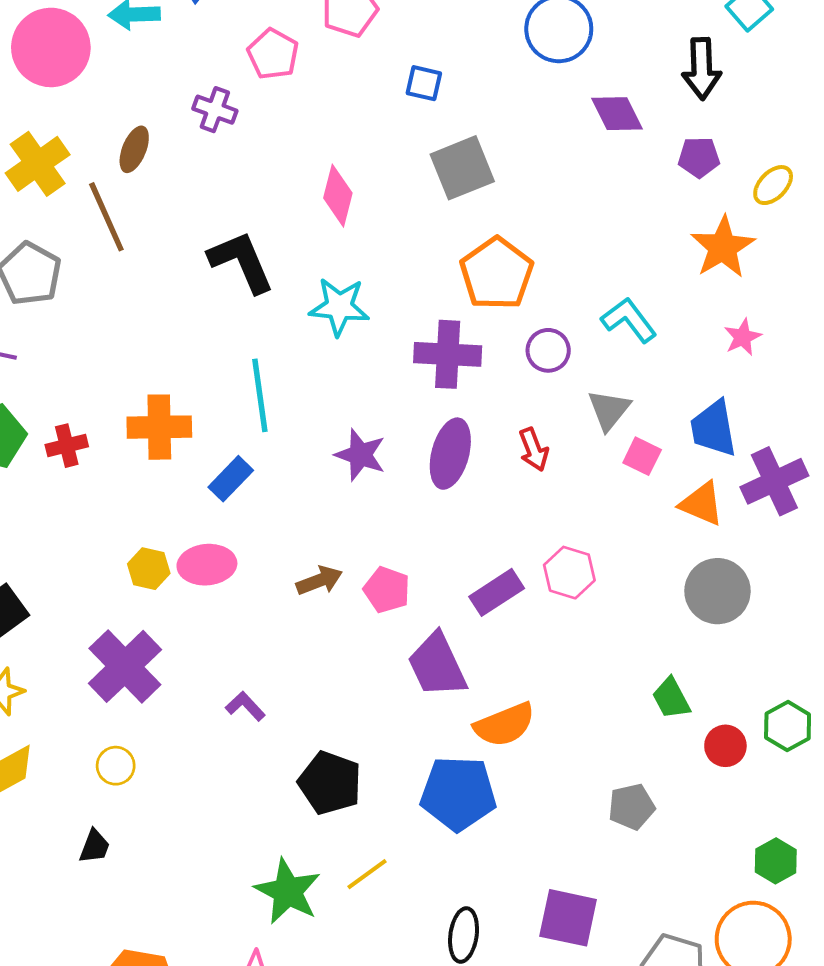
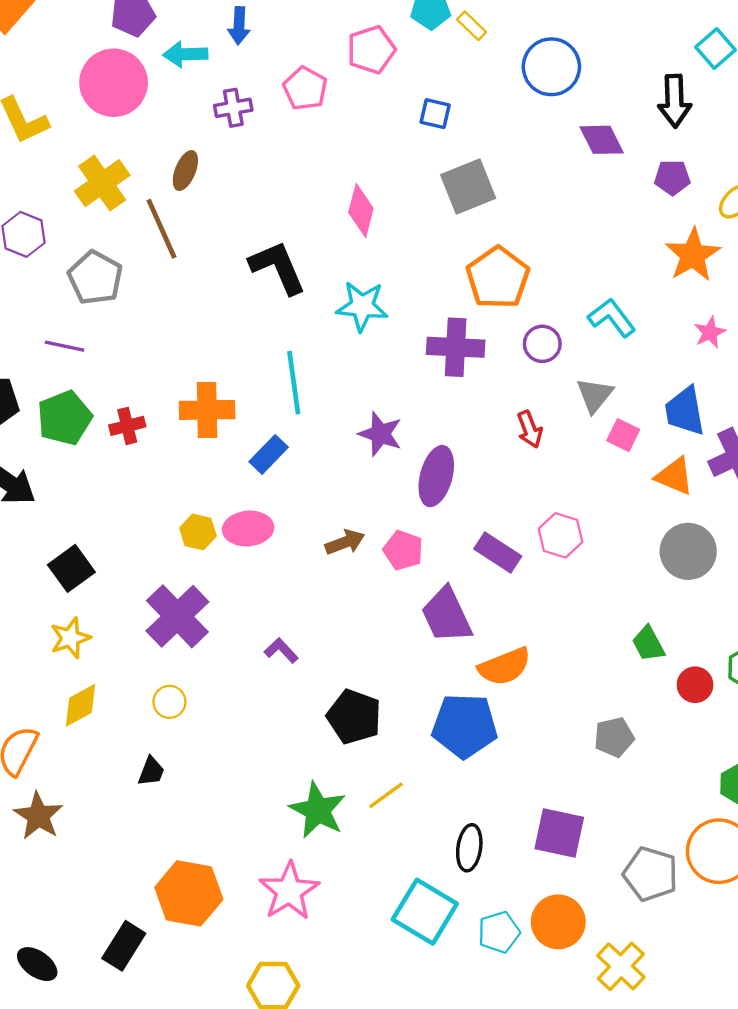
purple cross: (215, 110) -> (233, 108), moved, turned -30
purple ellipse: (450, 454) -> (436, 476), moved
purple rectangle: (497, 592) -> (498, 552), turned 66

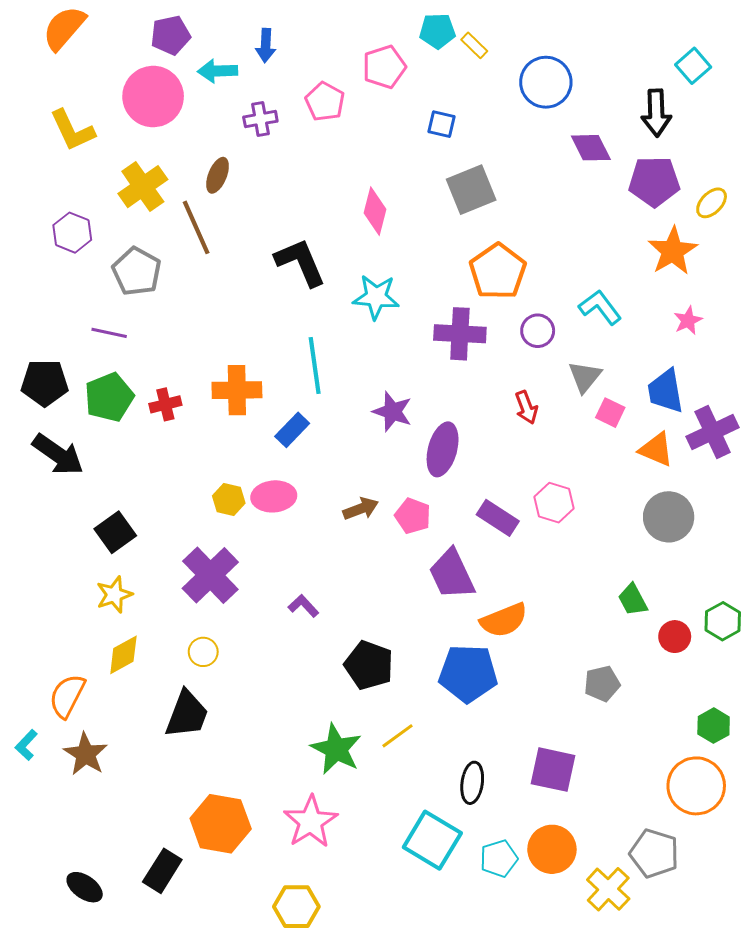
purple pentagon: (672, 177) -> (654, 181), size x1.6
black trapezoid: (151, 771) -> (187, 714), size x1.8
gray pentagon: (651, 874) -> (654, 853), moved

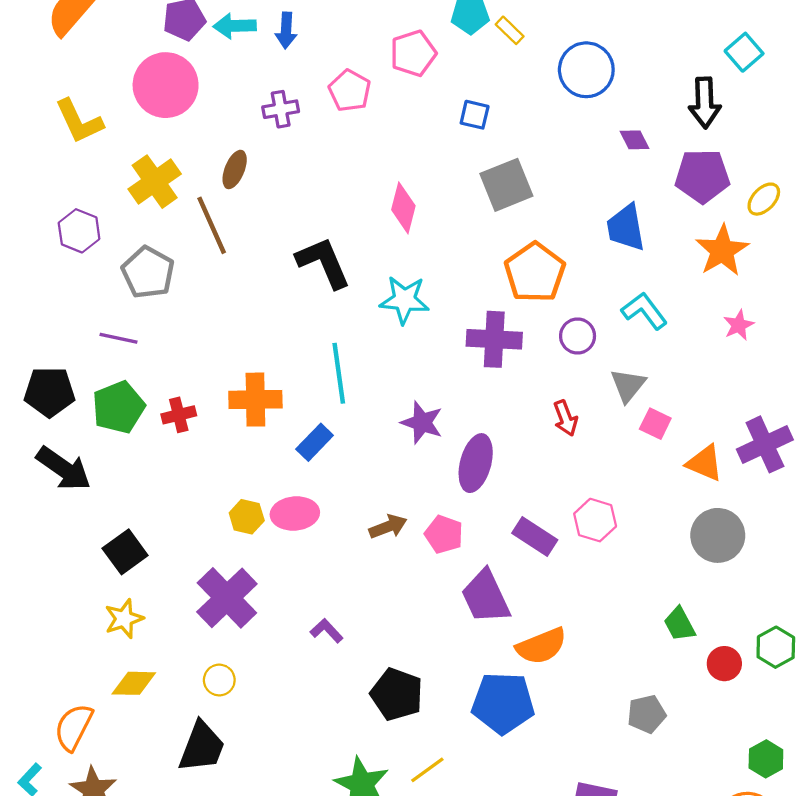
cyan arrow: (218, 71) -> (235, 26), moved
purple diamond: (591, 148) -> (635, 140), size x0.7
blue trapezoid: (666, 391) -> (626, 228), moved
yellow diamond: (123, 655) -> (134, 683), turned 30

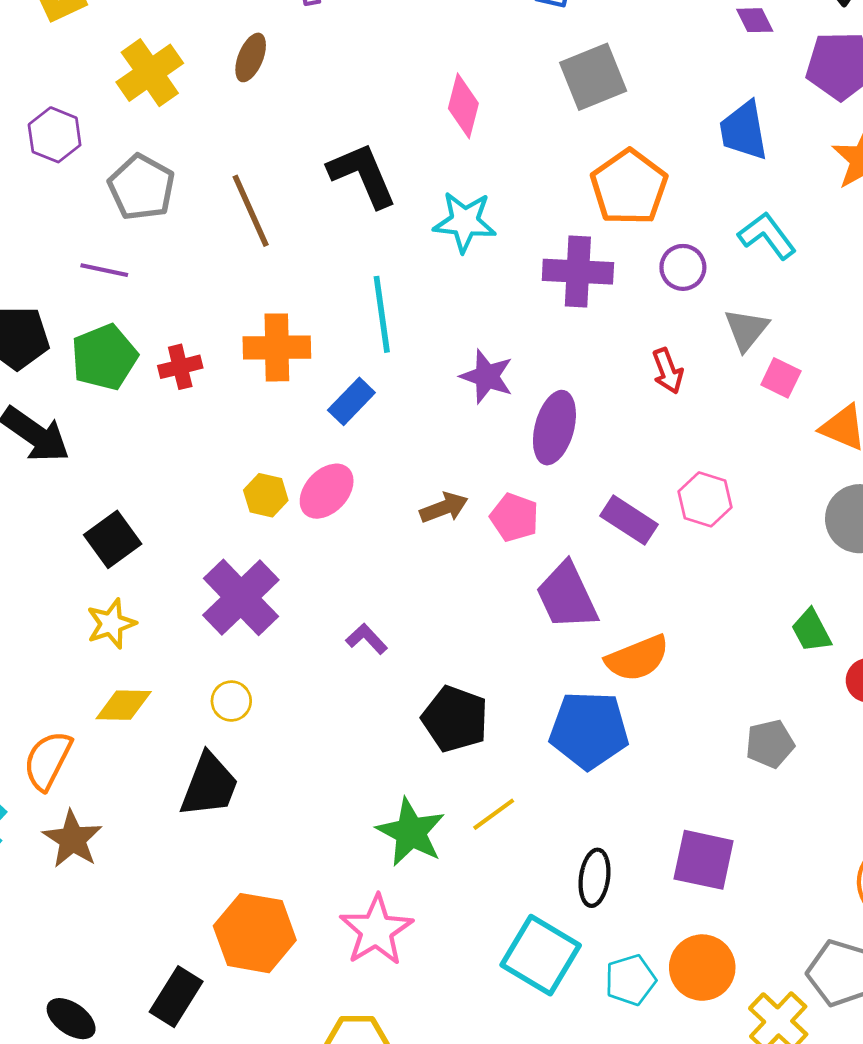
brown line: (212, 225) -> (251, 211), moved
pink ellipse: (295, 513) -> (327, 491), turned -42

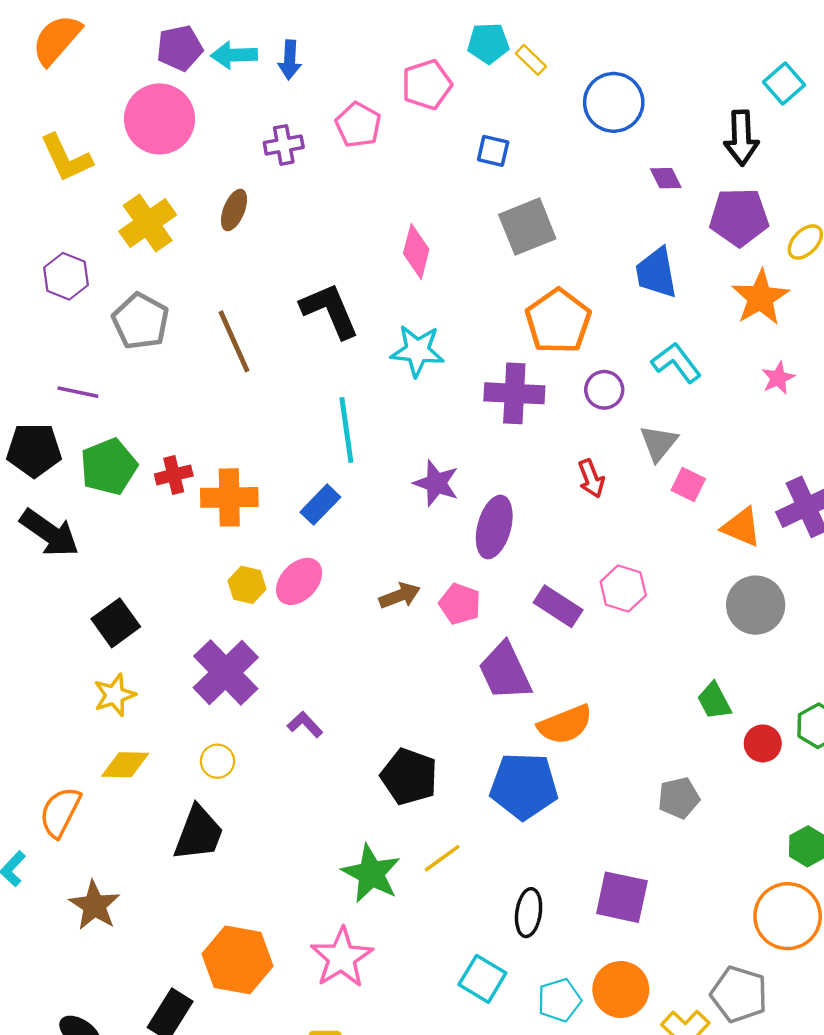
purple line: (104, 270) -> (78, 392), moved
orange cross: (277, 347) -> (229, 497), moved
purple L-shape: (367, 639) -> (305, 725), moved
brown star: (72, 839) -> (94, 905), moved
cyan square: (541, 955) -> (482, 979), size x0.7

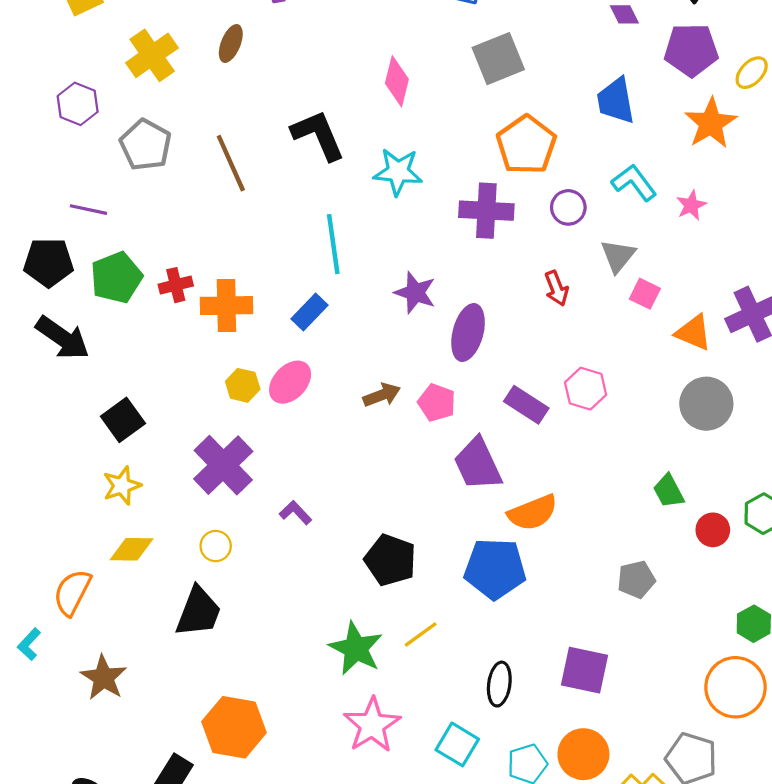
pink star: (778, 378) -> (691, 205), moved
pink star: (342, 958) -> (372, 725), moved

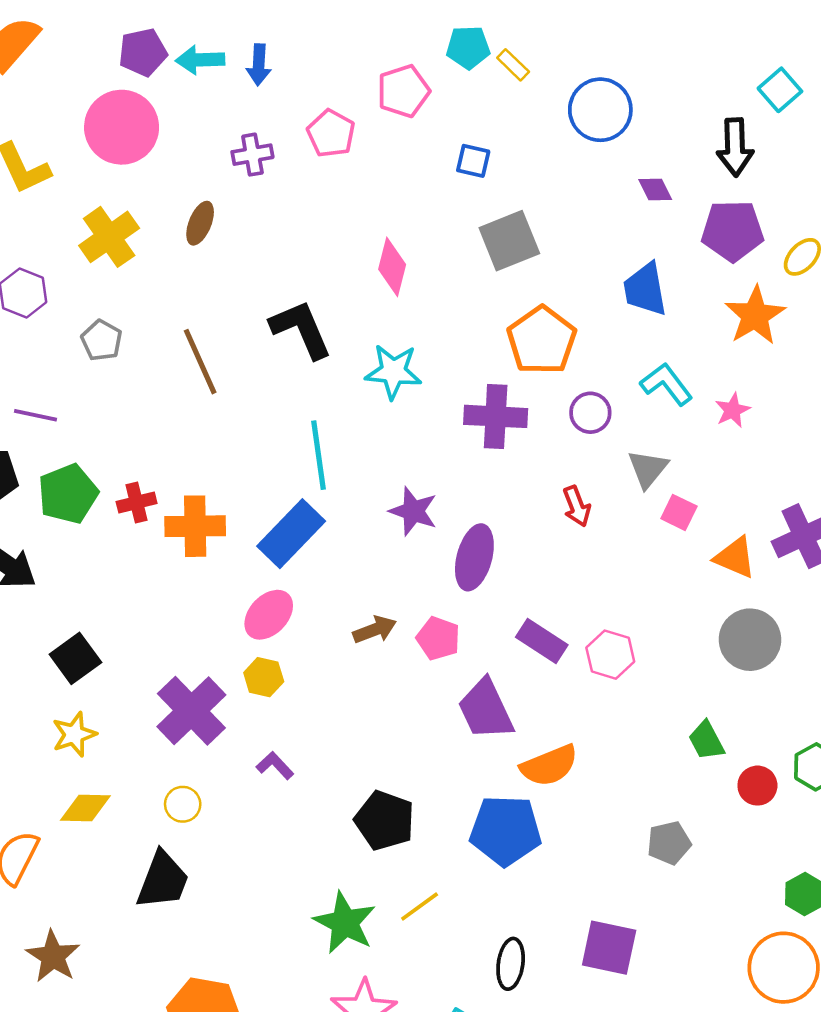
gray pentagon: (146, 145) -> (102, 340), size x0.7
blue rectangle: (309, 312) -> (291, 534), size x1.6
yellow hexagon: (243, 385) -> (264, 677), moved
pink hexagon: (586, 389) -> (610, 655), moved

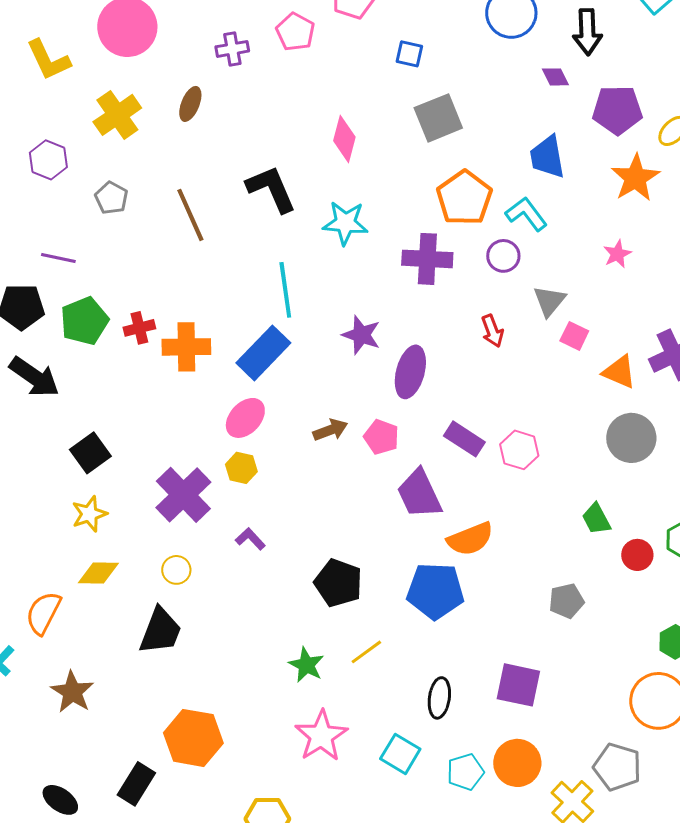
black arrow: (735, 147) -> (587, 32), moved
cyan L-shape: (666, 384) -> (526, 214), moved
green star: (345, 923) -> (306, 665), size x0.7

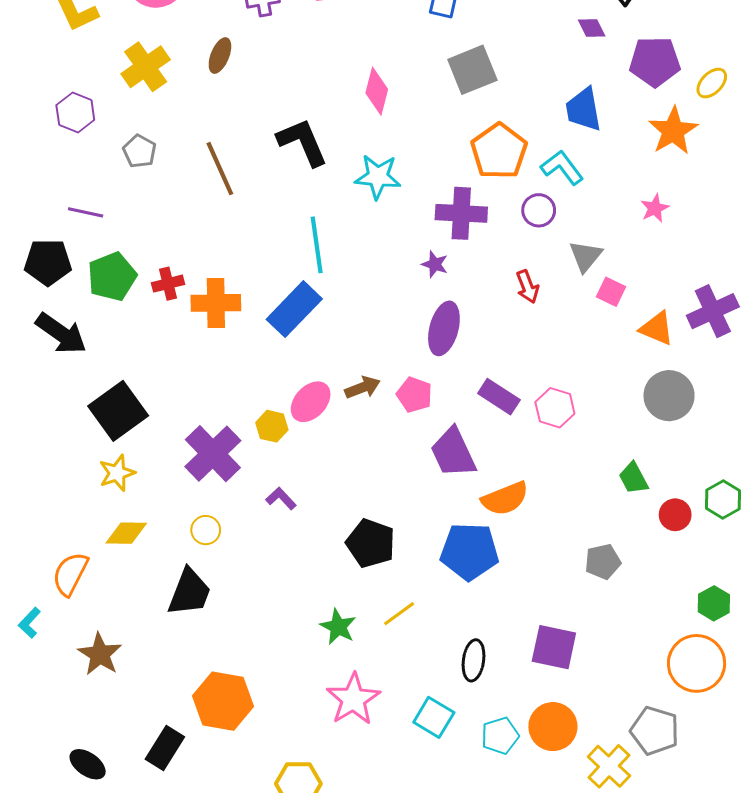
purple star: (361, 335) -> (435, 264), moved, size x0.7
pink ellipse: (245, 418) -> (311, 402), moved
black square: (90, 453) -> (118, 411), size x1.4

